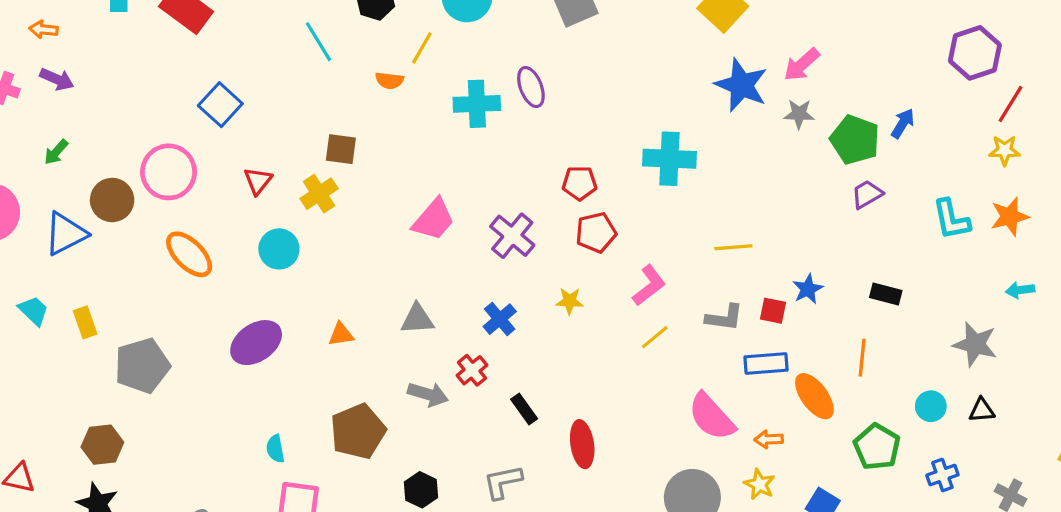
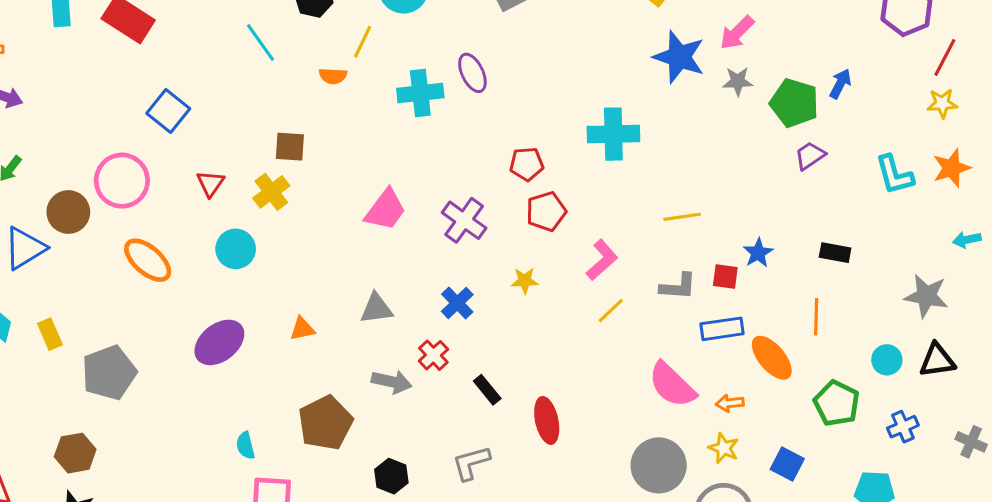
black triangle: (982, 410) -> (937, 360), size x1.4

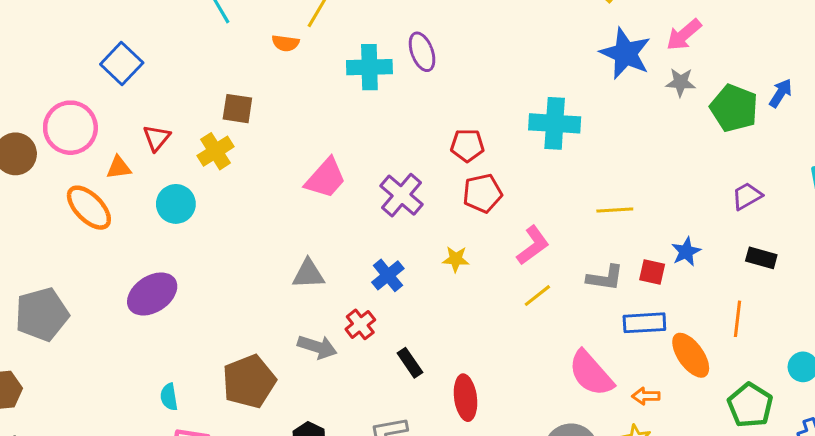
purple trapezoid: (810, 156) -> (747, 196), moved
orange triangle: (302, 329) -> (119, 168), moved

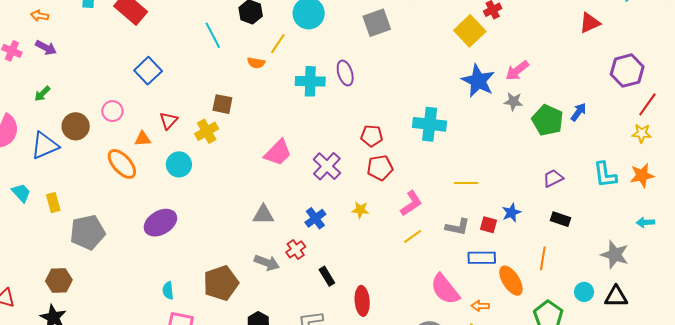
pink circle: (70, 128) -> (112, 111), size x0.6

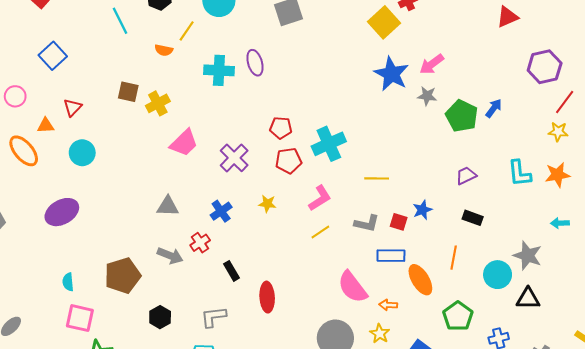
cyan cross: (430, 124) -> (329, 144), moved, turned -32
yellow cross: (207, 131) -> (158, 103), moved
cyan circle: (584, 292) -> (498, 275), moved, size x1.4

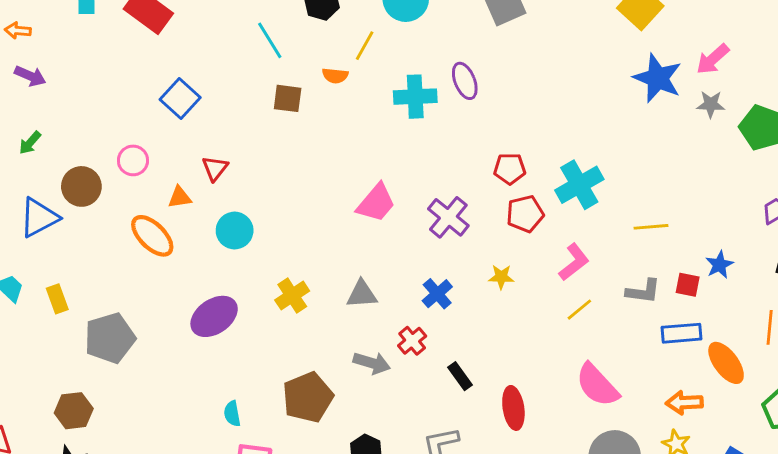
brown square: (128, 92) -> (288, 98), moved
yellow cross: (158, 103) -> (292, 295), moved
pink semicircle: (353, 287) -> (597, 385), moved
orange arrow: (388, 305) -> (684, 403), size x1.4

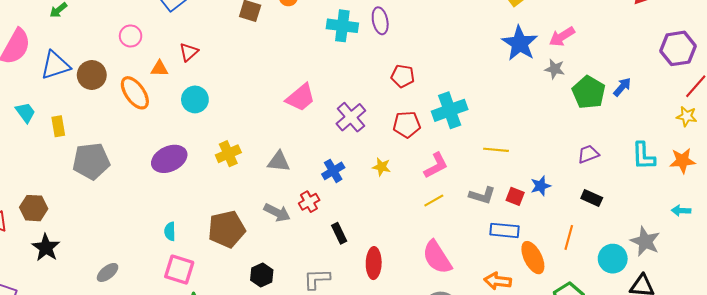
red pentagon: (510, 169) -> (403, 76), moved
brown circle: (81, 186) -> (92, 75), moved
brown hexagon: (74, 411) -> (34, 208), moved

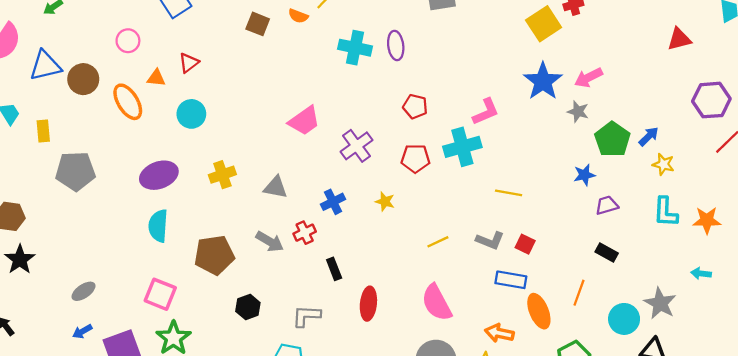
yellow star: (687, 116) -> (663, 164), moved
pink L-shape: (436, 166) -> (486, 112), moved
blue star: (541, 186) -> (584, 175), moved
cyan semicircle: (170, 231) -> (158, 226), moved, size x1.6

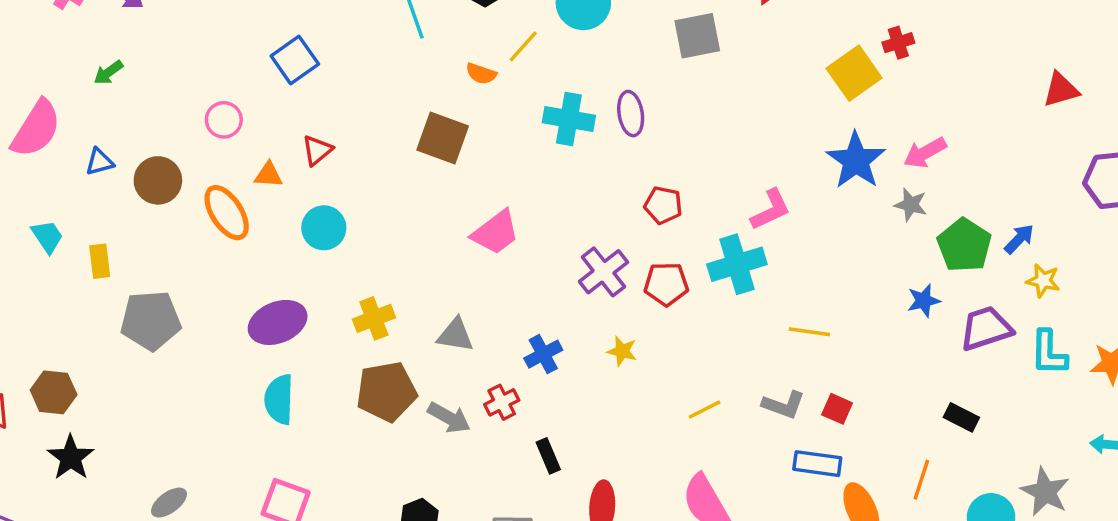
brown square: (258, 24) -> (443, 138), moved, size x1.4
blue triangle: (45, 66) -> (100, 162), size x0.6
purple cross: (356, 146) -> (603, 272), moved
purple trapezoid: (607, 205) -> (986, 328), moved, size x1.5
brown pentagon: (214, 255) -> (386, 392), moved

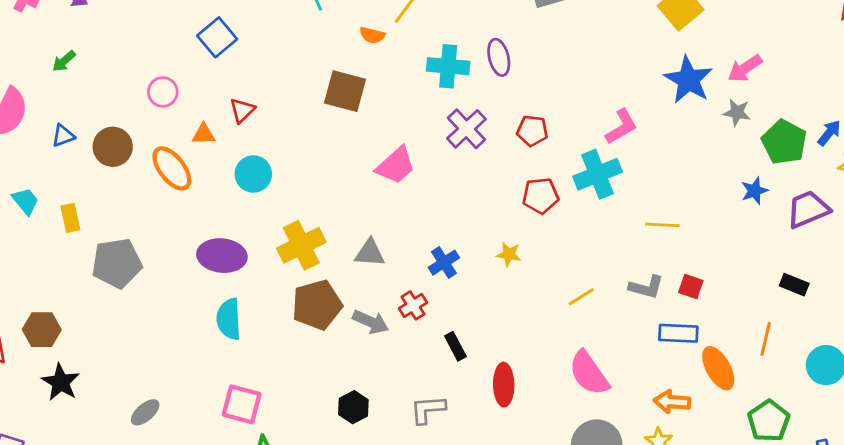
purple cross: (603, 272) -> (466, 129), moved
yellow cross: (374, 318) -> (301, 245), size x1.4
purple ellipse: (278, 322) -> (222, 256), turned 33

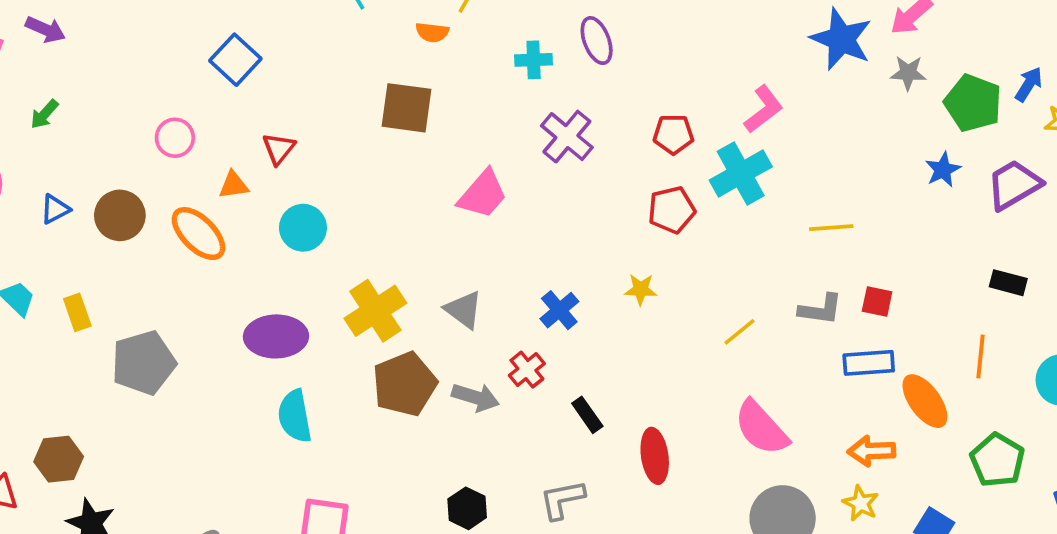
cyan cross: (448, 66) -> (534, 60), size x0.7
red pentagon: (532, 131) -> (673, 134), moved
gray triangle: (370, 253) -> (464, 310), turned 40

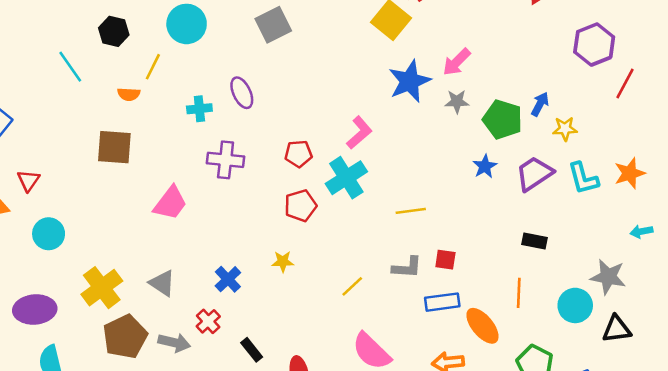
blue star: (841, 39) -> (410, 81), turned 30
purple cross: (567, 137) -> (226, 160), turned -30

